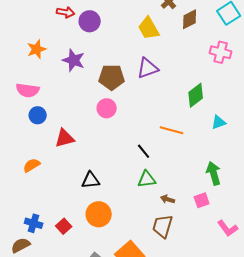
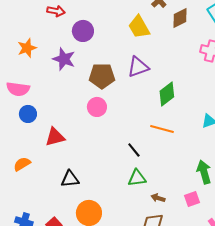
purple circle: (90, 21) -> (83, 31), moved
green diamond: (196, 95) -> (167, 94), moved
black triangle: (91, 180) -> (70, 179), moved

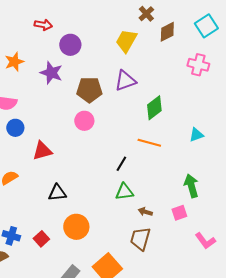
yellow trapezoid: (139, 27) -> (126, 41), turned 60
black line: (134, 150) -> (121, 164), turned 70

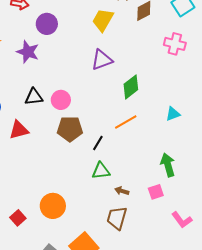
brown pentagon: (89, 90) -> (70, 129), moved
orange line: (149, 143) -> (126, 122), turned -45
black triangle: (57, 193) -> (34, 97), moved

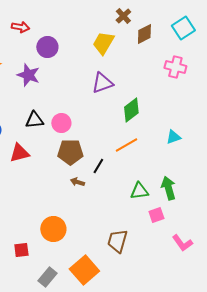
green triangle: (101, 171) -> (139, 191), moved
brown arrow: (122, 191) -> (77, 182), moved
red square: (18, 218) -> (21, 250), moved, turned 35

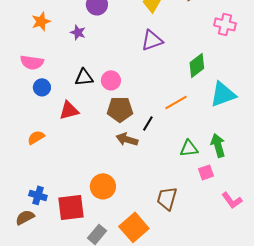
purple star: (28, 75) -> (78, 32), size x0.7
green diamond: (131, 110) -> (197, 65), moved
cyan triangle: (173, 137) -> (223, 94), size x1.8
brown arrow: (77, 182) -> (127, 139), size x1.5
red square: (21, 250) -> (71, 207), size x1.8

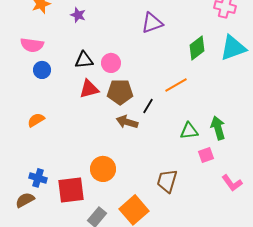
cyan triangle: (223, 94) -> (233, 48), moved
red triangle: (69, 110) -> (89, 89), moved

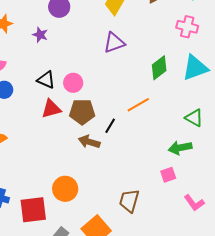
black triangle: (84, 60) -> (46, 80), turned 30
green arrow: (218, 128) -> (180, 148), turned -85
green triangle: (189, 131) -> (194, 118), moved, turned 36

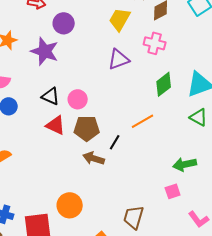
pink cross: (187, 27) -> (155, 43), moved
purple star: (40, 35) -> (45, 51), size x1.8
red triangle: (51, 109) -> (56, 125), turned 40
green triangle: (194, 118) -> (199, 117), moved

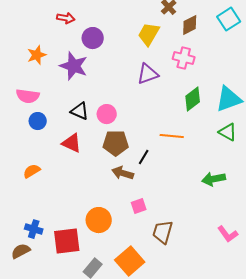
orange line: (143, 121) -> (172, 136), turned 35
red triangle: (56, 125) -> (72, 143), moved
pink square: (173, 191) -> (139, 206), moved

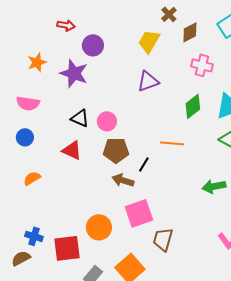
pink cross: (184, 58) -> (202, 65), moved
blue circle: (38, 121) -> (25, 137), moved
pink square: (139, 206) -> (139, 213), size x1.8

